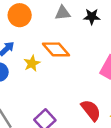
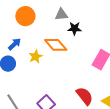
black star: (92, 17) -> (75, 28), moved

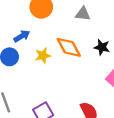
black star: (75, 28) -> (102, 47), moved

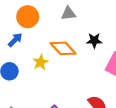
blue arrow: (22, 36) -> (15, 40), moved

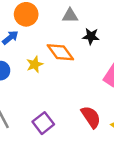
black star: (94, 40) -> (91, 36), moved

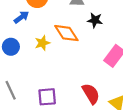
purple square: (43, 123) -> (47, 97), turned 30

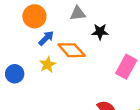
blue arrow: (21, 17) -> (46, 38), moved

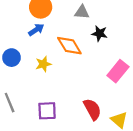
blue arrow: (46, 38) -> (36, 30), moved
yellow star: (48, 65) -> (43, 64), moved

